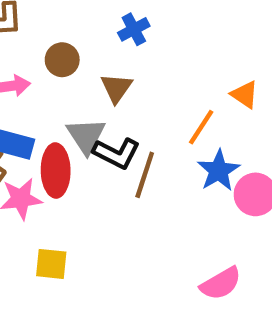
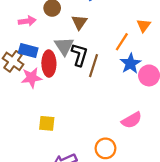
orange triangle: (245, 95) -> (144, 25), turned 32
black L-shape: (116, 153) -> (79, 55), turned -100
yellow square: (51, 264) -> (47, 123), moved

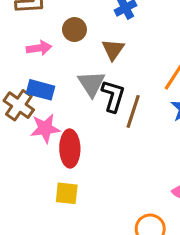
red ellipse: (49, 64) -> (70, 148), moved

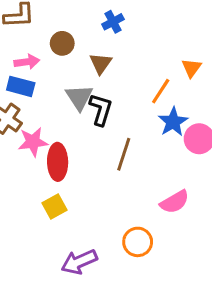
blue rectangle: (40, 90) -> (21, 86), moved
brown line: (133, 111) -> (124, 154), moved
yellow square: (67, 193) -> (54, 207), turned -35

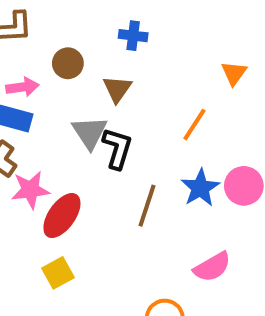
blue cross: (113, 22) -> (133, 36), turned 35
orange triangle: (191, 68) -> (234, 73), moved
blue star: (173, 122) -> (200, 188), moved
red ellipse: (58, 162) -> (62, 216), turned 36

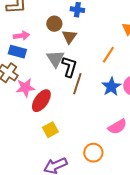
brown circle: (68, 63) -> (54, 24), moved
brown line: (147, 206) -> (77, 84), moved
yellow square: (58, 273) -> (50, 130), moved

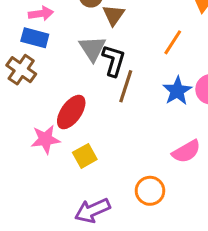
pink star: (25, 88) -> (45, 139), moved

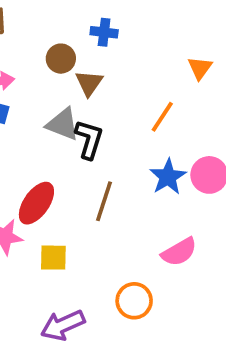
gray triangle: (92, 48) -> (63, 124), turned -36
brown line: (126, 86) -> (104, 201), moved
yellow square: (85, 156) -> (53, 258), turned 30

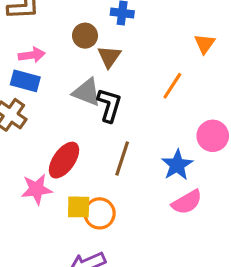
blue star: (168, 177) -> (177, 165), moved
orange circle: (134, 301) -> (100, 213), moved

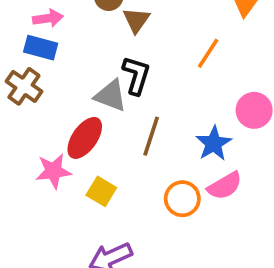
gray triangle: (87, 92) -> (111, 96), moved
yellow square: (79, 207) -> (101, 191), turned 30
orange circle: (100, 213) -> (182, 199), moved

